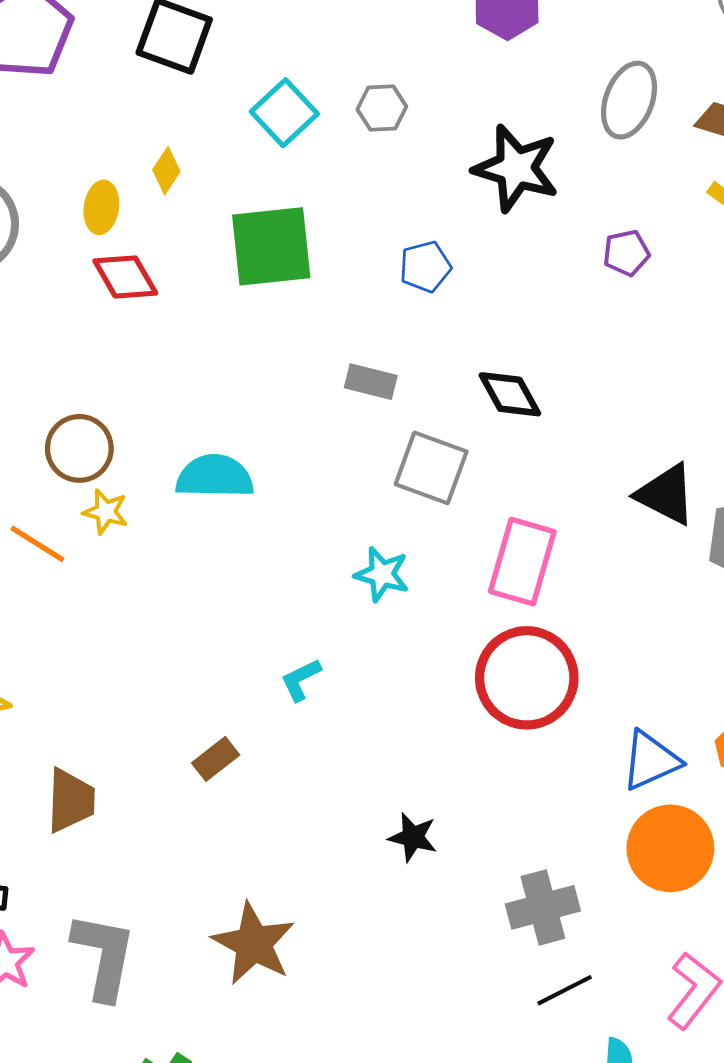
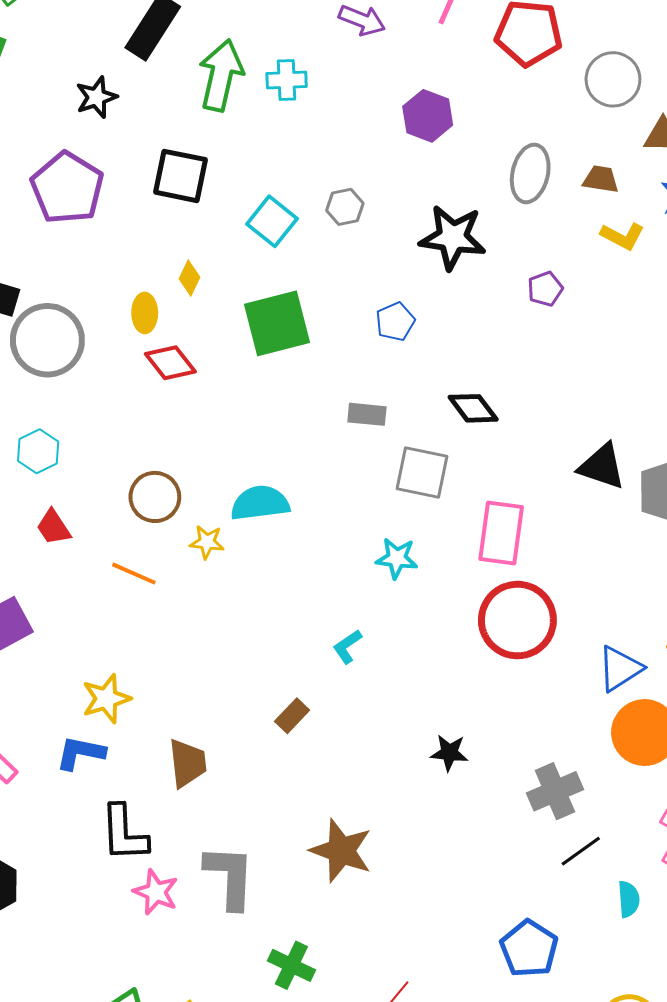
yellow star: (106, 512) -> (207, 542), moved

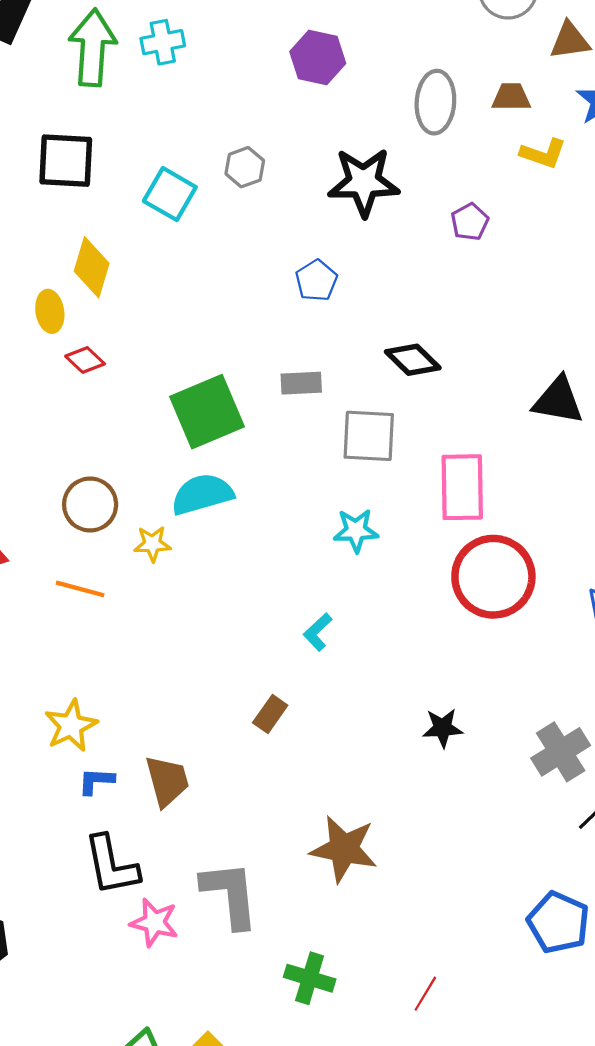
yellow diamond: (190, 278) -> (92, 267), size x1.6
green square: (277, 323) -> (207, 412), moved
red diamond: (170, 363) -> (85, 360), size x0.7
blue L-shape: (80, 753) -> (96, 781), moved, size x0.7

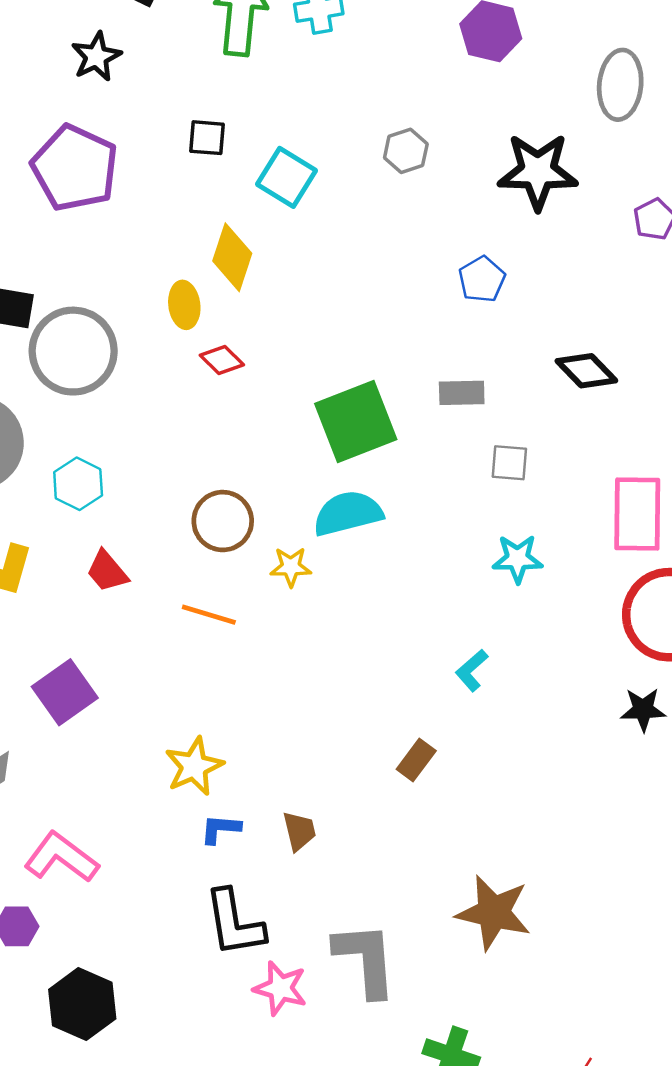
black square: (66, 161) -> (207, 138), size x0.6
cyan square: (170, 194) -> (286, 177), moved
gray square: (369, 436) -> (509, 463), moved, size x0.6
black star: (443, 728) -> (643, 710), moved
brown trapezoid: (167, 781) -> (299, 831), size x0.7

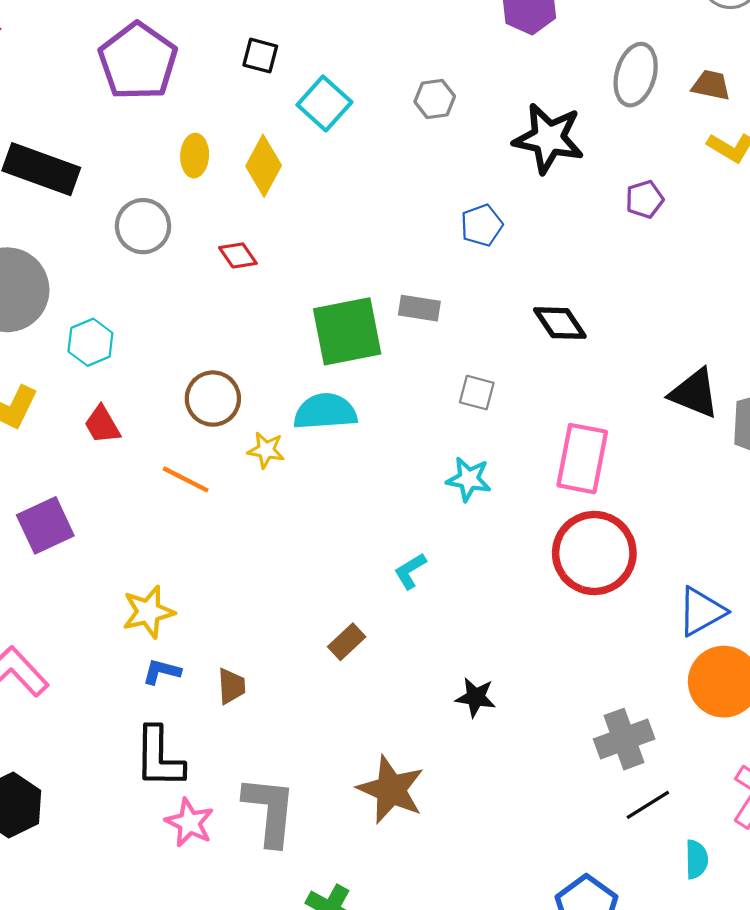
yellow ellipse: (184, 305) -> (195, 156), moved
gray circle: (73, 351) -> (143, 226), moved, size x0.7
gray rectangle: (462, 393) -> (419, 308), moved
black star: (643, 710) -> (476, 697), moved

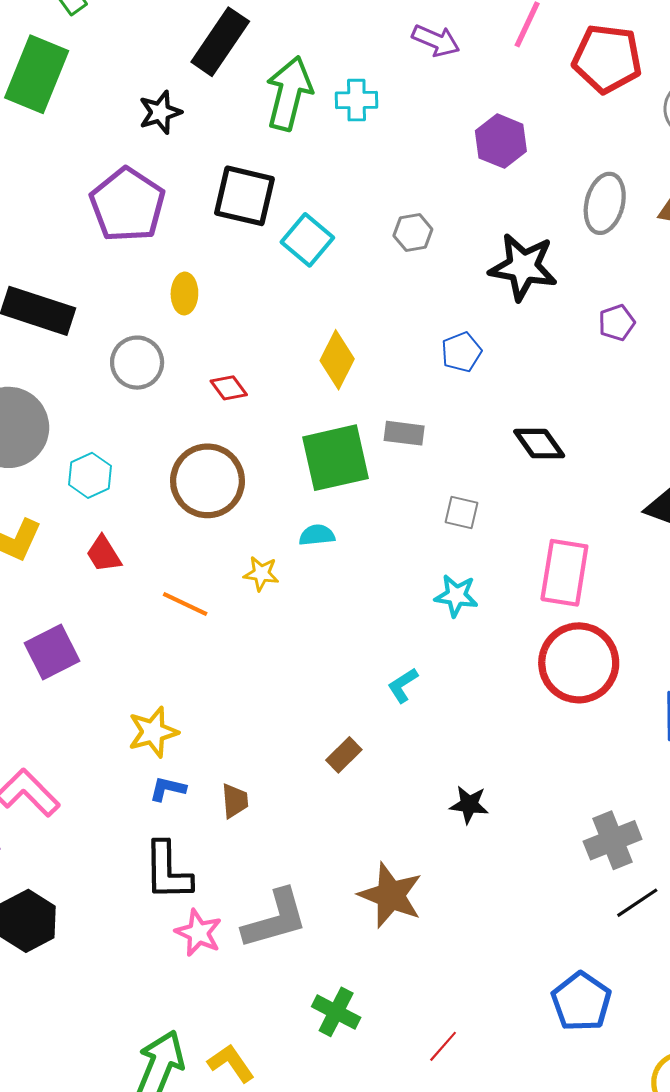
black square: (260, 56) -> (244, 196), size x1.8
yellow diamond: (264, 166) -> (337, 360), moved
brown circle: (213, 399) -> (207, 481), moved, size x1.4
cyan semicircle: (325, 412) -> (317, 535), size x0.6
gray L-shape: (270, 811) -> (275, 919), turned 70

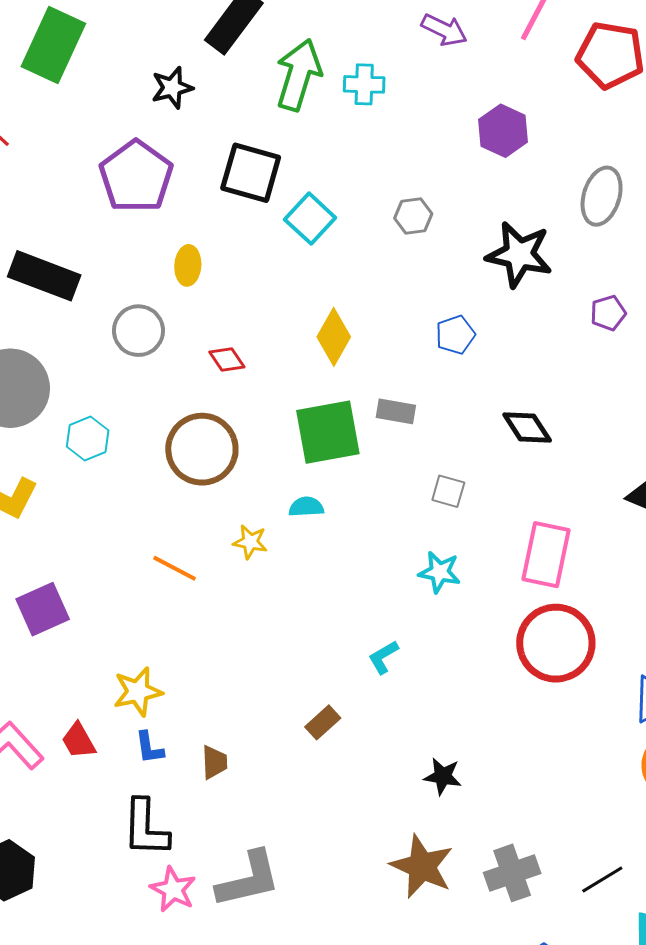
red trapezoid: (104, 554) -> (79, 741), moved
blue L-shape: (168, 789) -> (149, 748), turned -114
gray cross: (613, 840) -> (512, 873), moved
brown star: (391, 895) -> (422, 866), moved

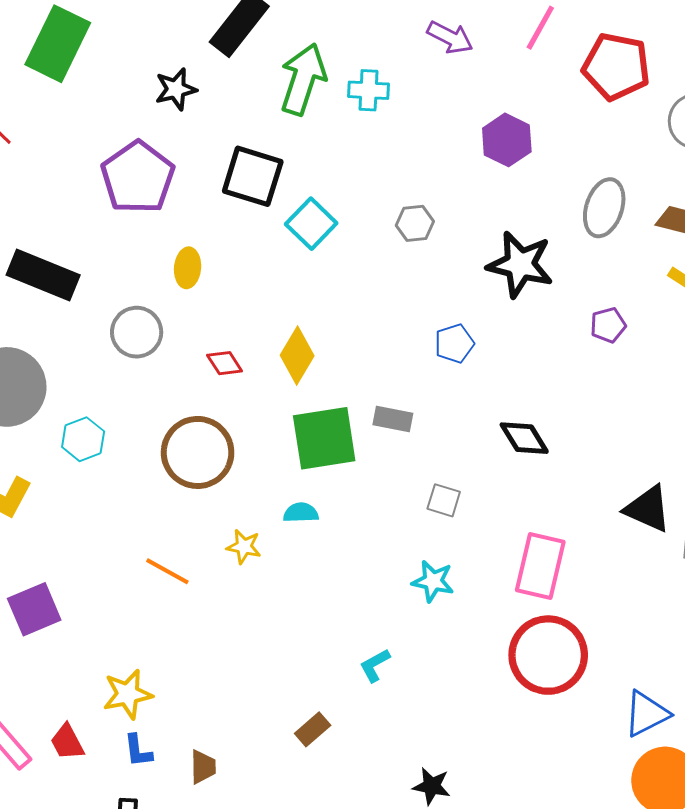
yellow diamond: (334, 337) -> (297, 355), moved

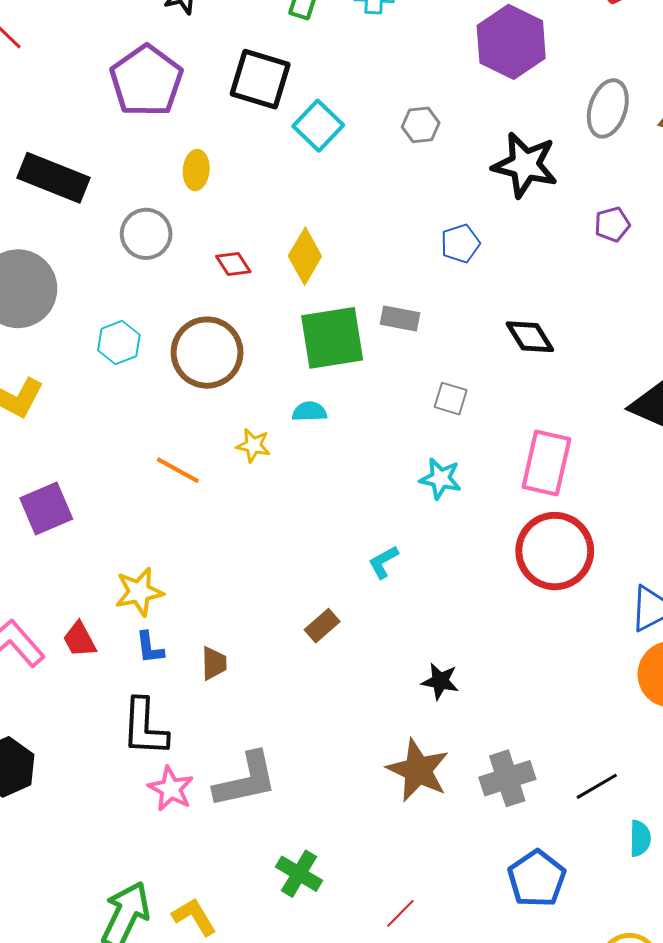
purple hexagon: (507, 140) -> (511, 42), size x1.4
cyan hexagon: (83, 439) -> (119, 343), moved

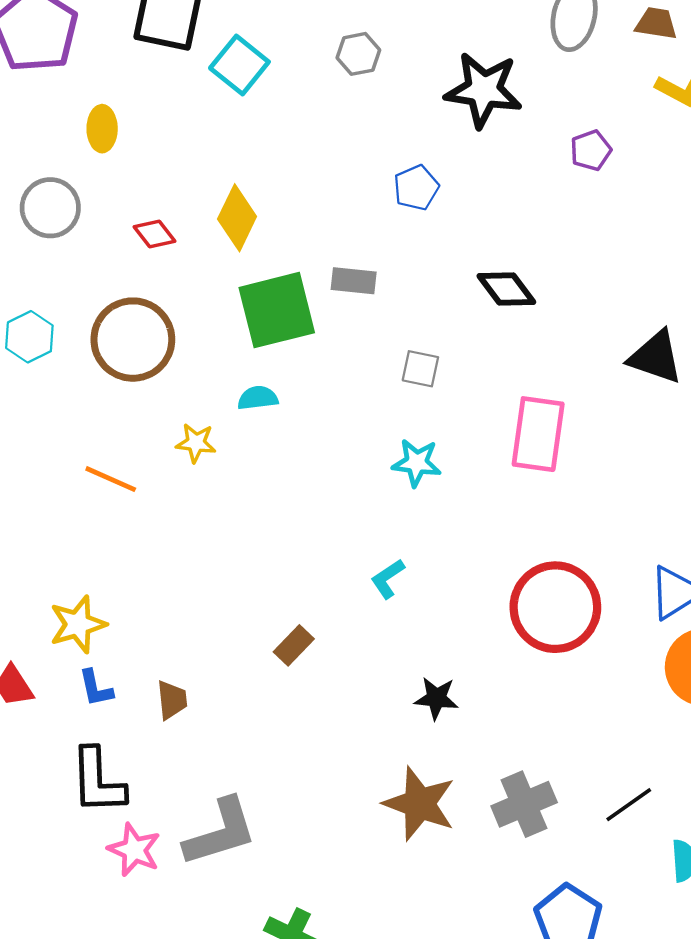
red circle: (555, 551) -> (555, 607), moved
cyan L-shape: (383, 562) -> (388, 579), moved

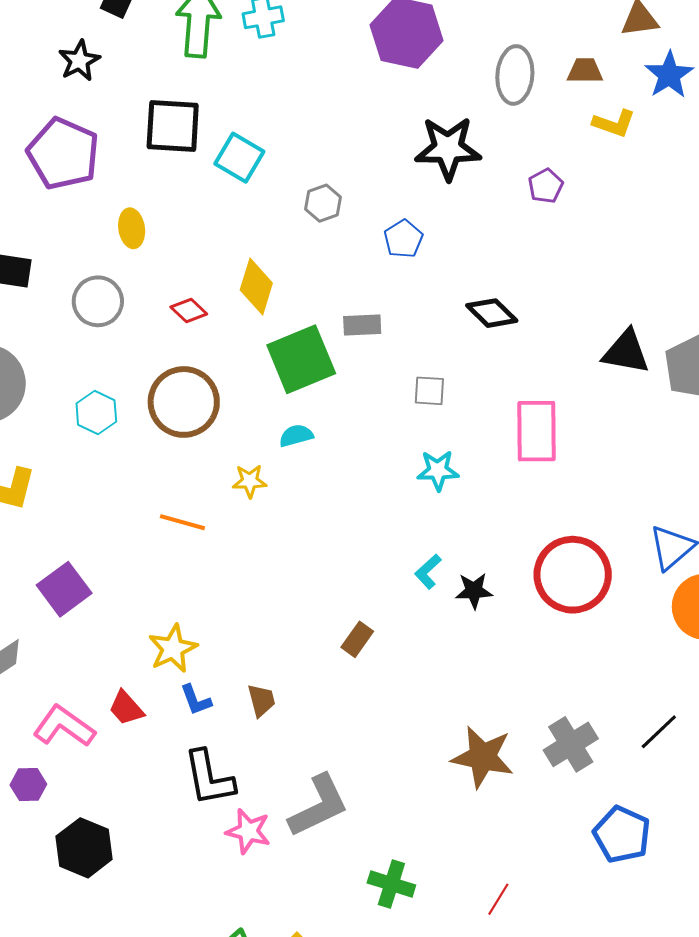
gray hexagon: (358, 54) -> (323, 203), moved
black star: (436, 698) -> (474, 591), moved

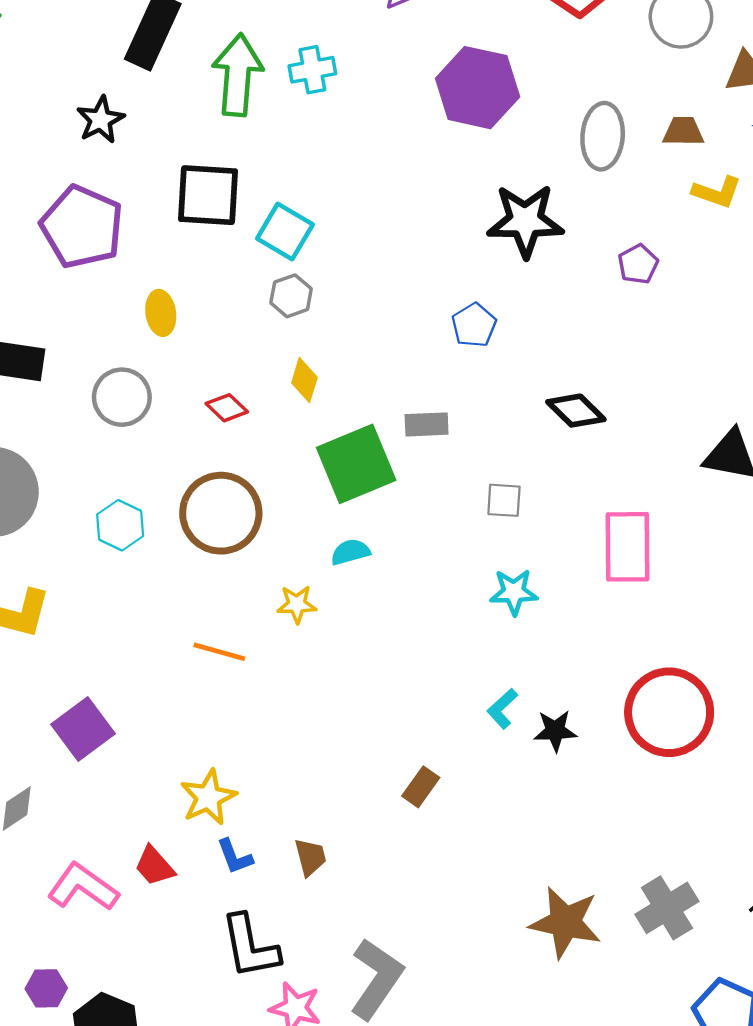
gray hexagon: (323, 203) -> (291, 296), moved
yellow diamond: (256, 287) -> (304, 380), size x0.7
purple hexagon: (28, 785) -> (46, 988), moved
gray L-shape: (319, 806) -> (376, 979), turned -30

